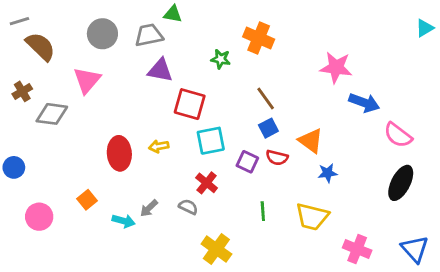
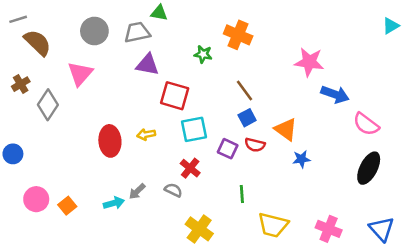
gray diamond: (52, 114) -> (48, 105), turned -64
orange square: (87, 200) -> (67, 206), moved
yellow trapezoid: (312, 217) -> (273, 225), moved
cyan arrow: (124, 221) -> (114, 203), turned -30

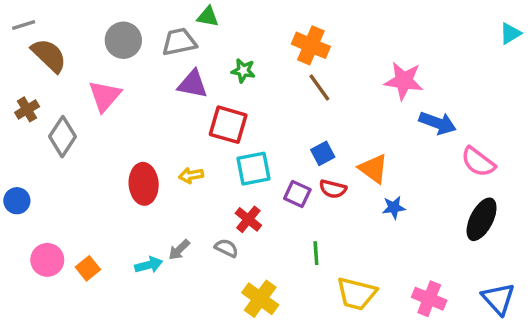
green star: (203, 54) -> (243, 71), moved
brown line: (244, 90) -> (319, 88), moved

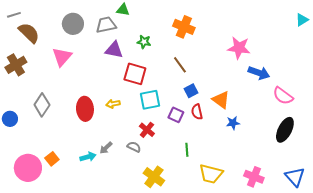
brown line: (319, 88) -> (180, 65), moved
brown cross: (27, 109) -> (16, 65), size x1.5
gray diamond: (63, 137) -> (42, 105), moved
red semicircle: (333, 189) -> (197, 112), turned 63
pink circle: (47, 260) -> (28, 168), moved, size x1.4

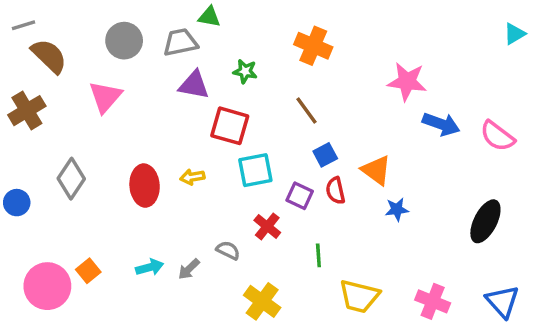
pink semicircle: (283, 96) -> (497, 136), moved
red cross: (147, 130) -> (267, 226), moved
gray arrow: (106, 148) -> (189, 269), moved

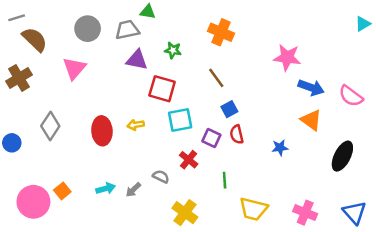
orange triangle: (376, 170) -> (311, 120), moved

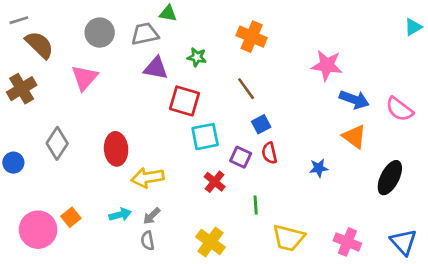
yellow arrow: (136, 125) -> (148, 178), moved, size x1.6
gray semicircle: (161, 177) -> (148, 241), moved, turned -126

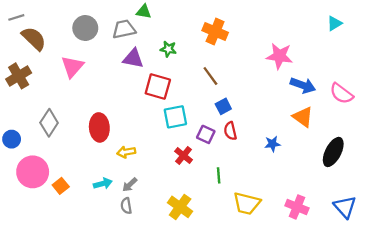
cyan triangle: (413, 27) -> (334, 23), moved
yellow arrow: (148, 178) -> (126, 152), size x0.7
pink circle: (38, 230) -> (33, 172), moved

